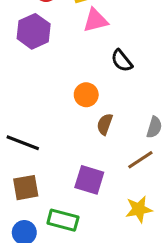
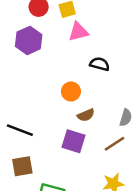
black semicircle: (122, 61) -> (100, 64), turned 144
brown semicircle: (105, 124) -> (86, 115), turned -133
purple square: (89, 180) -> (73, 141), moved

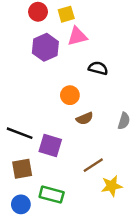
purple hexagon: (29, 40) -> (45, 47), moved
purple square: (73, 141) -> (50, 145), moved
brown line: (115, 144) -> (93, 165), moved

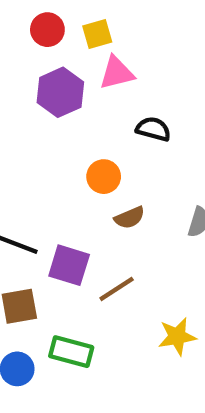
brown line: (93, 165) -> (117, 289), moved

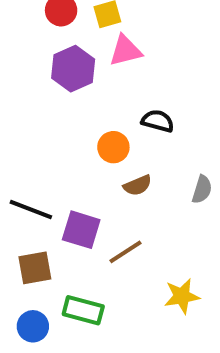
black semicircle: (153, 129) -> (158, 121), moved

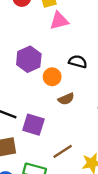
purple hexagon: (73, 69) -> (29, 59), moved
brown line: (125, 252) -> (63, 151), moved

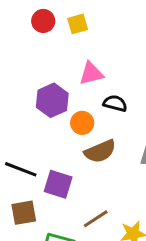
pink triangle: (59, 21) -> (91, 73), moved
brown semicircle: (66, 99) -> (100, 151), size x1.5

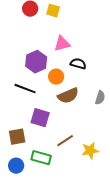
yellow square: (78, 24) -> (53, 11), turned 32
black line: (21, 169) -> (25, 89), moved

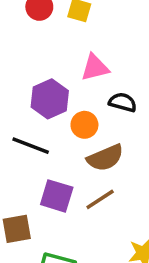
brown line: (65, 141) -> (100, 199), moved

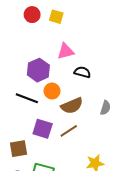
orange circle: (84, 125) -> (52, 91), moved

